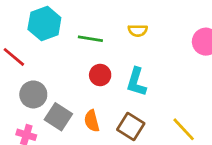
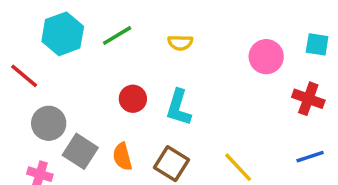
green line: (90, 39) -> (117, 36), moved, turned -40

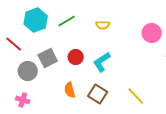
cyan L-shape: (178, 108) -> (102, 62), turned 40
gray square: (80, 151) -> (48, 58), moved, turned 30

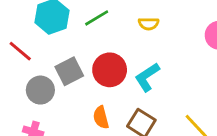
red circle: (76, 57) -> (110, 70), size x1.5

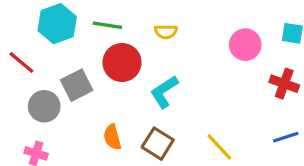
green line: (97, 18) -> (107, 25), turned 40
red circle: (110, 70) -> (122, 62), moved

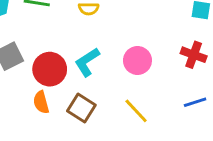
pink circle: (245, 45) -> (137, 60), moved
red circle: (122, 62) -> (50, 69), moved

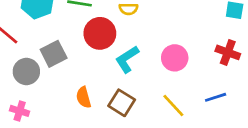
red circle: (50, 69) -> (100, 33), moved
blue line: (195, 102) -> (216, 97), moved

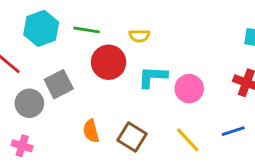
cyan L-shape: (127, 59) -> (153, 77), moved, turned 36

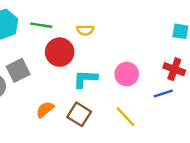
cyan L-shape: (153, 77) -> (85, 79), moved
orange semicircle: (91, 131) -> (45, 109), turned 66
blue line: (233, 131) -> (163, 94), moved

